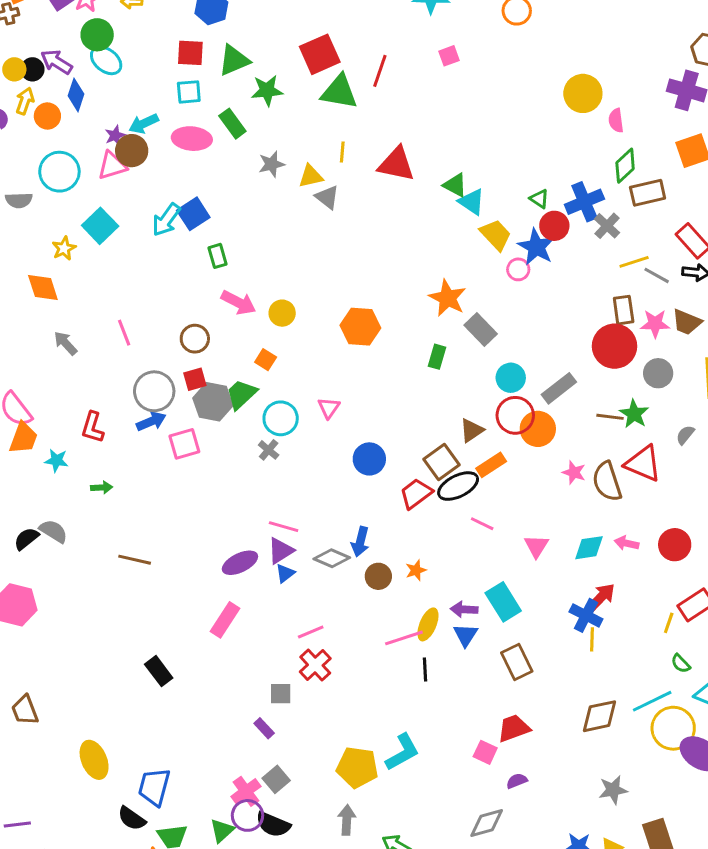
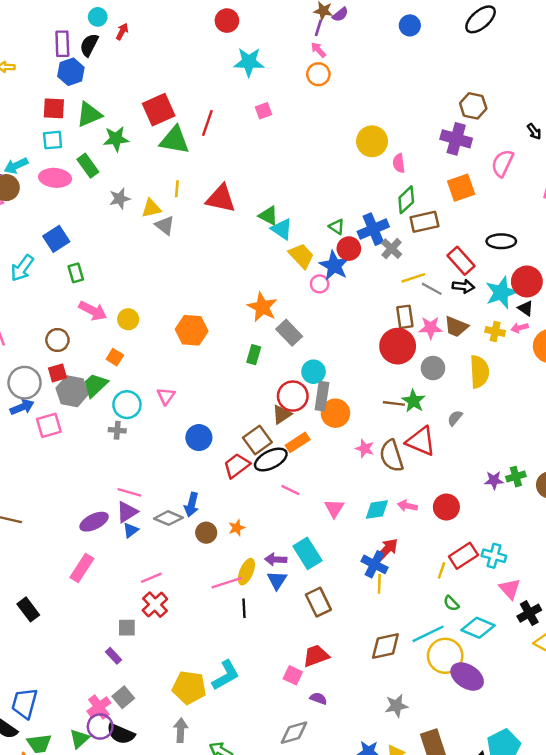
cyan arrow: (166, 220) -> (22, 268), moved
gray rectangle: (559, 388) -> (322, 396), moved, turned -44
red circle: (515, 415) -> (293, 396), moved
gray cross: (269, 450) -> (117, 430), turned -35
purple semicircle: (517, 781) -> (318, 698), turned 42

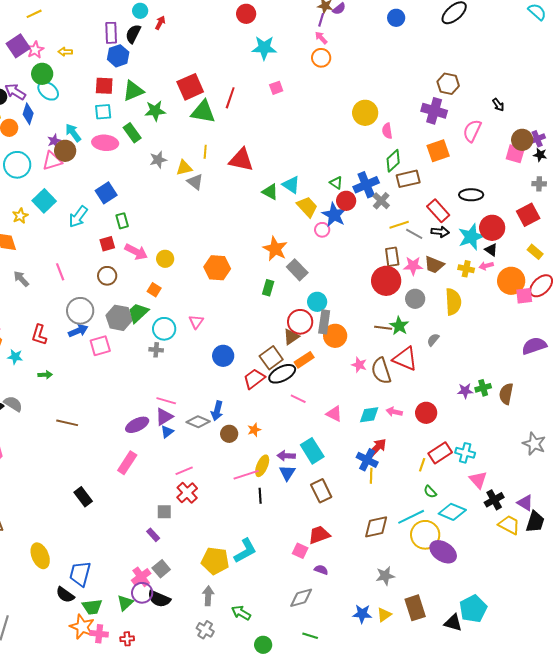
cyan arrow: (16, 166) -> (73, 133), turned 78
green triangle: (268, 216) -> (270, 192), moved
red square: (57, 373) -> (107, 244), moved
pink triangle: (334, 508) -> (334, 414), turned -36

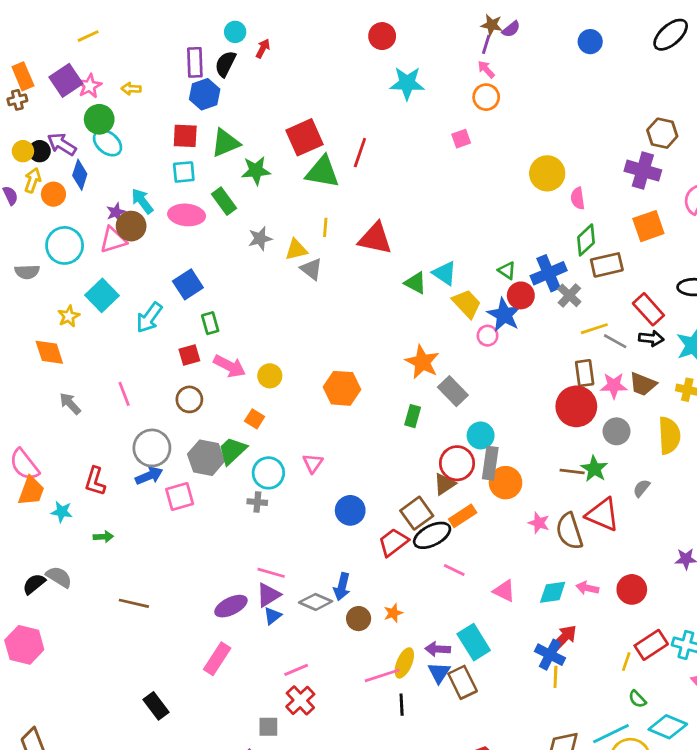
pink square: (276, 88) -> (461, 139), moved
brown rectangle: (321, 491) -> (463, 682), moved

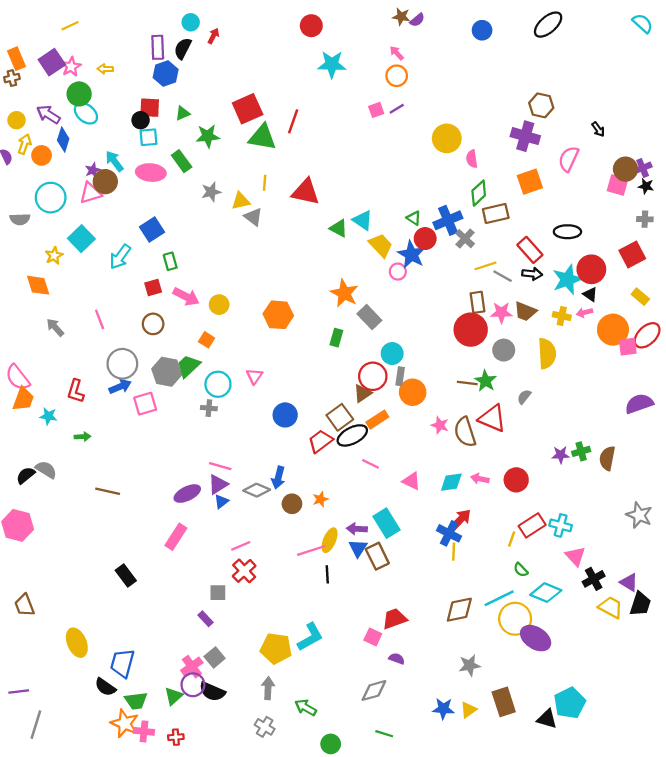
purple line: (486, 44) -> (397, 109), moved, turned 42
green triangle: (225, 143) -> (183, 113), size x0.6
black circle: (40, 151) -> (141, 120), moved
gray rectangle: (490, 463) -> (400, 376), size x0.7

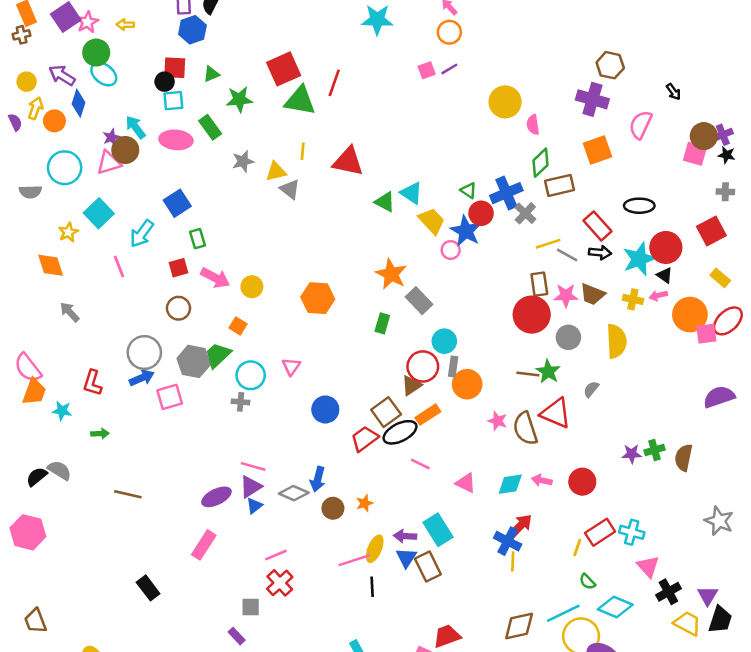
pink line: (100, 319) -> (119, 266), moved
purple triangle: (629, 582) -> (708, 596), turned 30

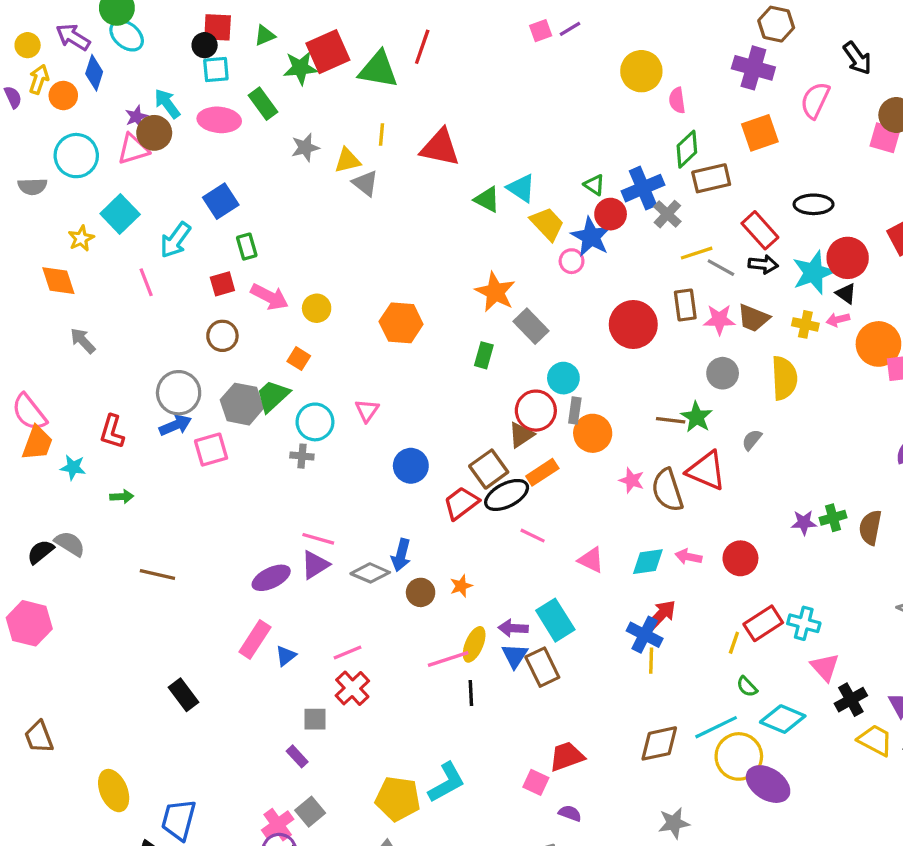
red square: (284, 69) -> (328, 52), moved
black arrow: (673, 92) -> (857, 58), size x1.5
red circle: (532, 315) -> (633, 324), moved
blue triangle: (254, 506) -> (286, 656), moved

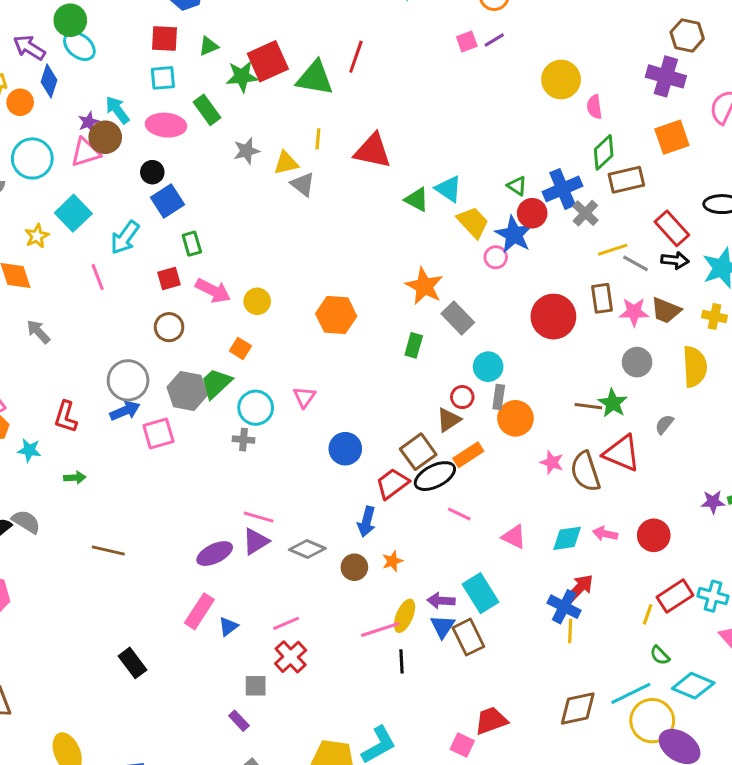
black circle: (205, 45) -> (152, 172), moved
red circle: (536, 411) -> (462, 397), size x0.6
blue arrow: (401, 555) -> (367, 522), moved

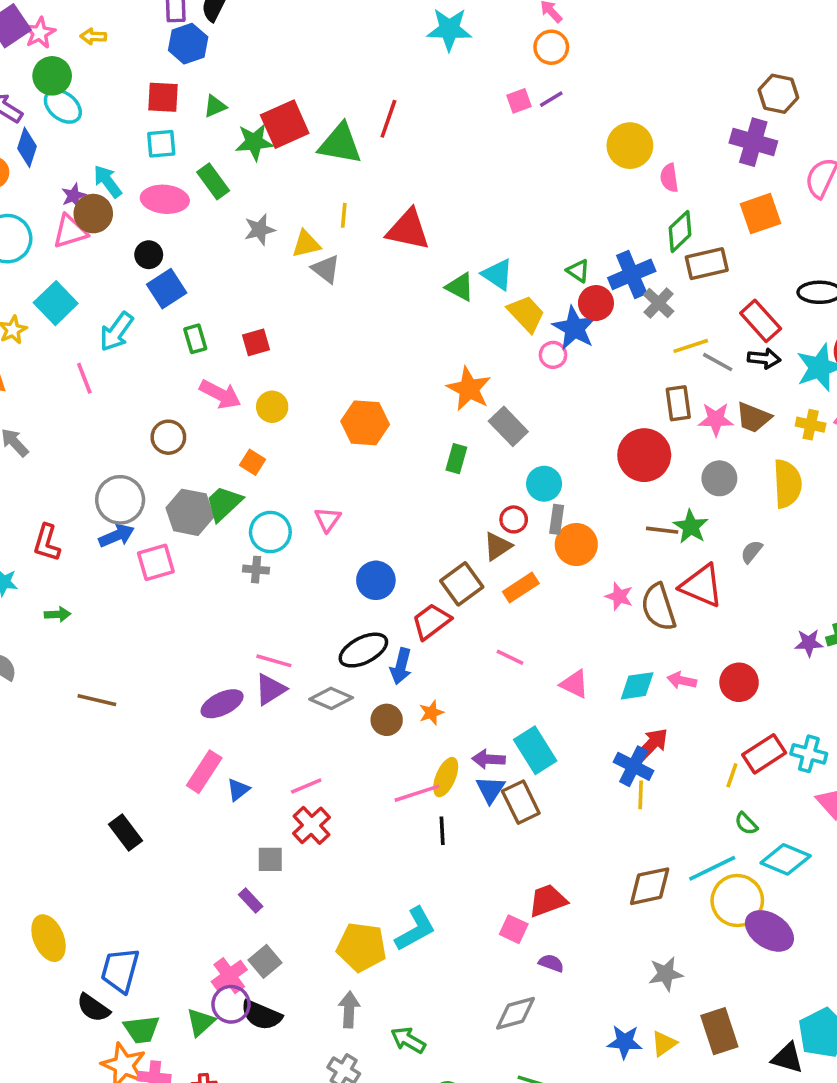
red square: (169, 279) -> (256, 342), moved
red circle: (553, 317) -> (644, 455), moved
black ellipse: (435, 476) -> (363, 650), moved

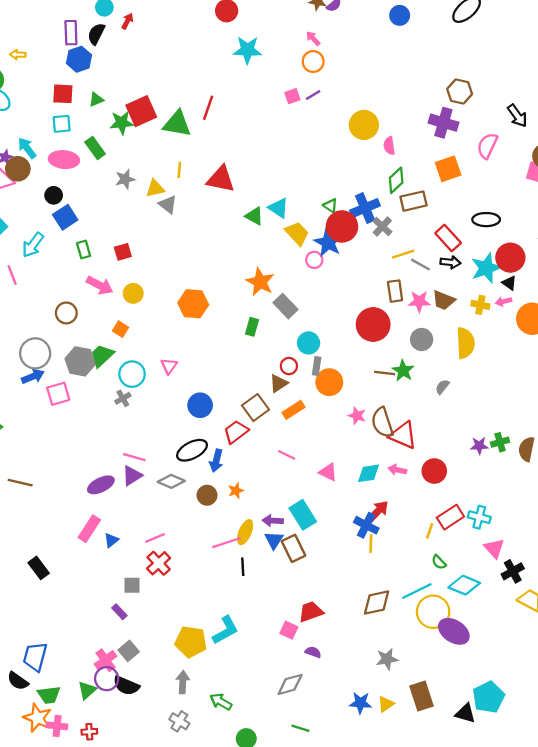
red circle: (596, 303) -> (342, 226), size x1.4
gray cross: (256, 570) -> (123, 398), turned -35
red triangle: (701, 586) -> (403, 435), moved

